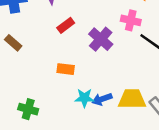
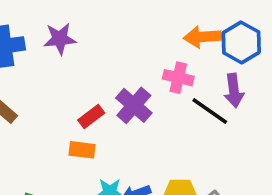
red rectangle: (66, 25) -> (91, 117), moved

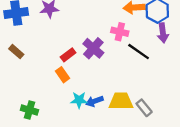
purple arrow: (234, 91) -> (163, 33), moved
orange rectangle: (82, 150) -> (63, 75), turned 48

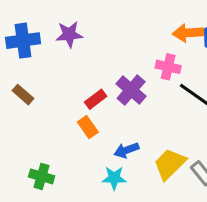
cyan star: (79, 100) -> (114, 178), moved
blue arrow: (94, 101) -> (126, 150), moved
yellow trapezoid: (121, 101) -> (170, 164), turned -45

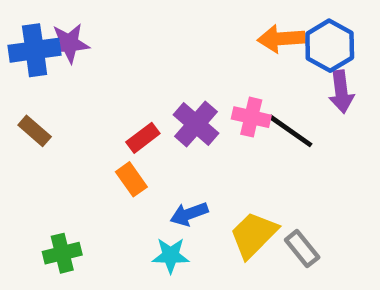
purple star: (69, 34) -> (69, 43), moved
pink cross: (168, 67) -> (251, 117), moved
green cross: (42, 176) -> (62, 253), turned -30

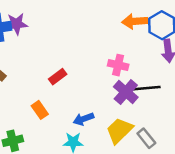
purple cross: (196, 124) -> (126, 92), moved
black line: (290, 131) -> (146, 88), moved, turned -40
orange rectangle: (131, 179) -> (40, 110), moved

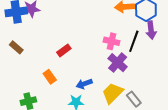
black line: (146, 88) -> (134, 41), moved, turned -65

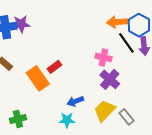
black line: (134, 41) -> (126, 43), moved, turned -55
orange rectangle: (50, 77) -> (38, 78), moved, size x1.6

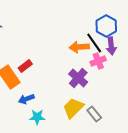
orange arrow: (117, 22) -> (79, 47), moved
pink cross: (103, 57) -> (98, 61), moved, turned -35
blue arrow: (75, 101) -> (26, 99), moved

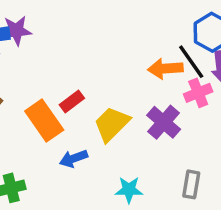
yellow trapezoid: (73, 108) -> (112, 124), moved
gray rectangle: (94, 114) -> (191, 184), turned 49
cyan star: (37, 117) -> (129, 190), moved

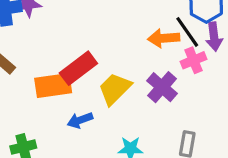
red rectangle: (72, 101) -> (78, 68), size x1.6
orange rectangle: (44, 120) -> (53, 86), turned -63

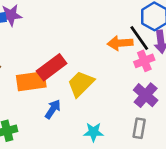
purple cross: (162, 87) -> (146, 95), moved
blue arrow: (80, 120) -> (53, 109), turned 144

